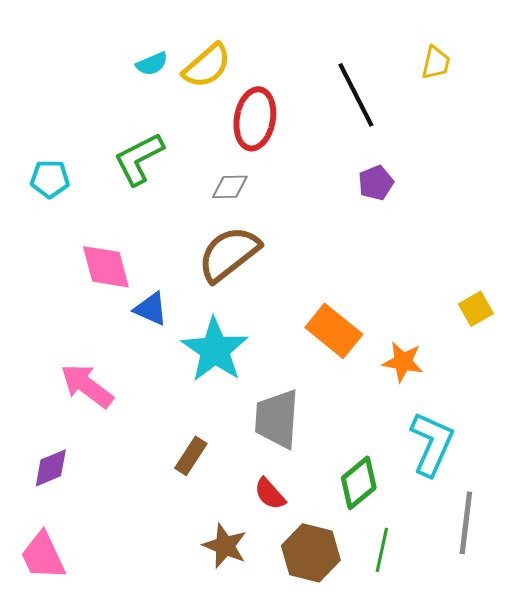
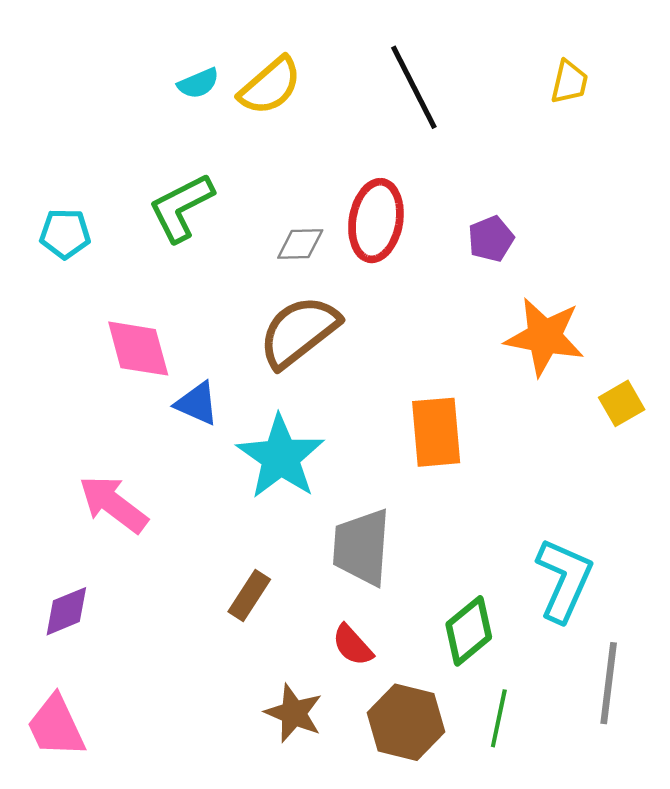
black line: (356, 95) -> (414, 87), moved
red ellipse: (255, 119) -> (376, 221), moved
orange rectangle: (334, 331) -> (436, 432), turned 46
orange star: (403, 362) -> (545, 337), moved, size x1.5

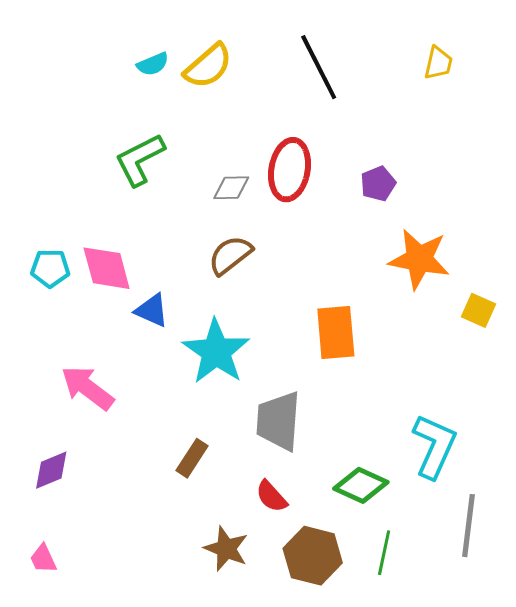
cyan pentagon: (65, 234) -> (50, 268), moved
brown semicircle: (299, 332) -> (230, 255), size x0.7
yellow square: (622, 403) -> (479, 310), turned -36
green diamond: (469, 631) -> (361, 485), turned 64
pink trapezoid: (56, 726) -> (43, 559), size x0.6

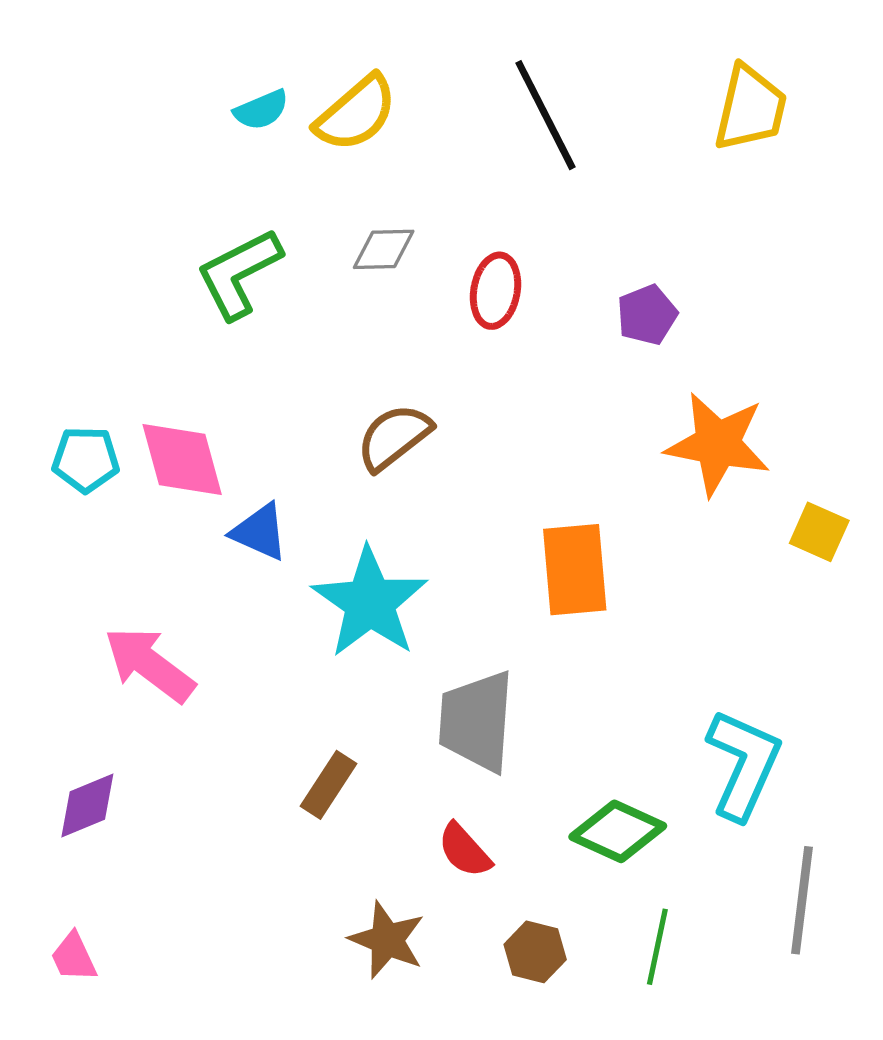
yellow trapezoid: (438, 63) -> (750, 108), size x1.5
red ellipse: (290, 170) -> (495, 291), size x0.7
gray diamond: (231, 188) -> (384, 249), moved
brown hexagon: (313, 556) -> (535, 952), size x0.6

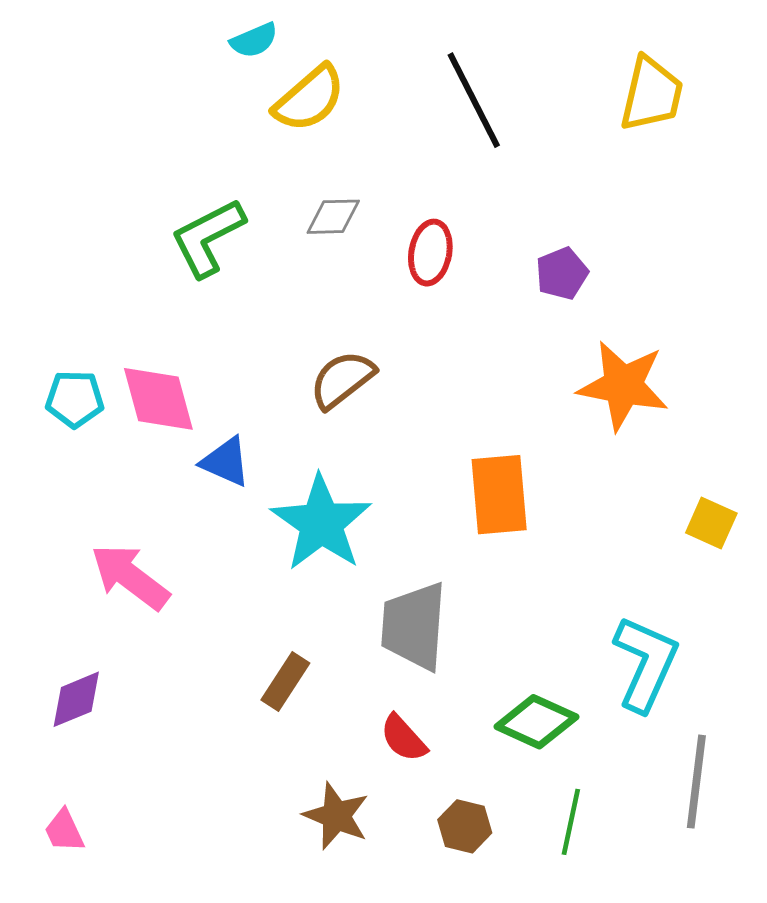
cyan semicircle: (261, 110) -> (254, 40), moved
yellow square: (819, 532) -> (711, 523), moved

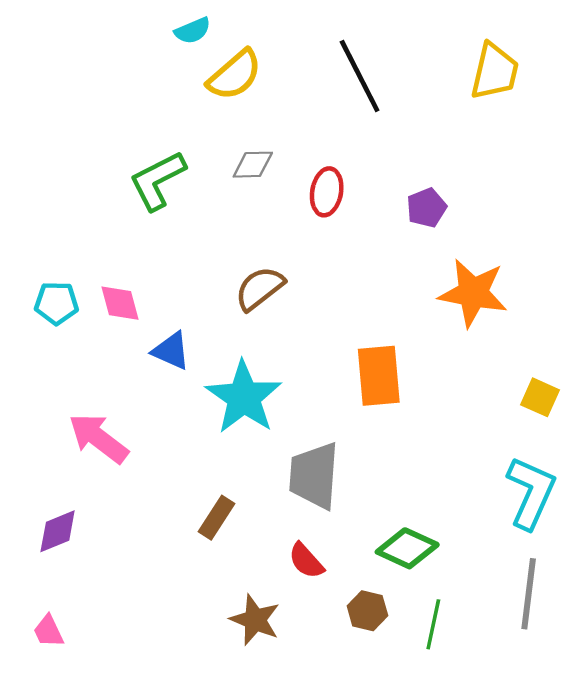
pink diamond: (158, 399) -> (120, 303), size x0.7
cyan L-shape: (646, 663) -> (531, 493), moved
brown hexagon: (465, 826) -> (367, 611), moved

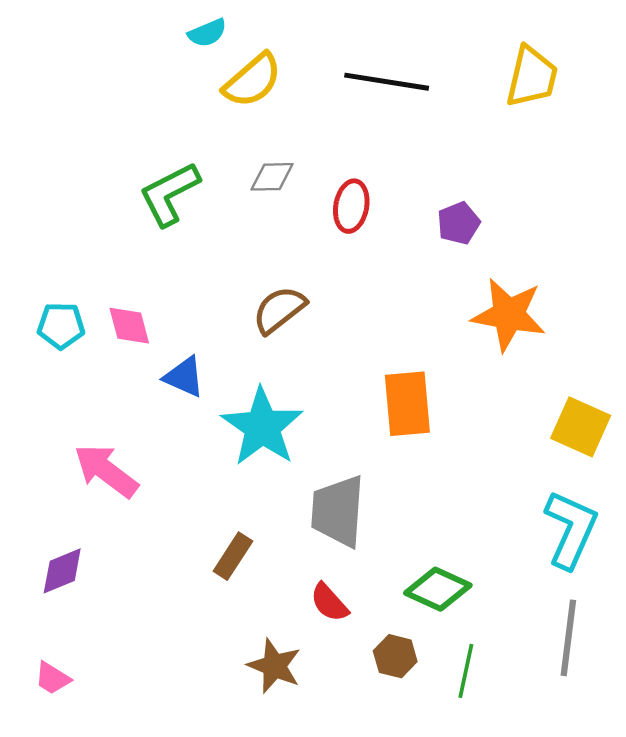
black line: (360, 76) -> (387, 82), turned -54
yellow square: (540, 397) -> (581, 427), size x1.4
pink trapezoid: (48, 631) -> (52, 678), turned -33

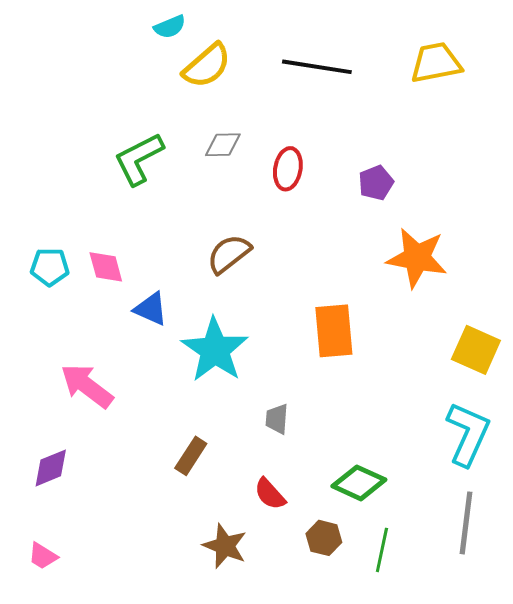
yellow trapezoid: (532, 77) -> (436, 63), turned -114
gray trapezoid: (338, 511) -> (277, 419), size x0.5

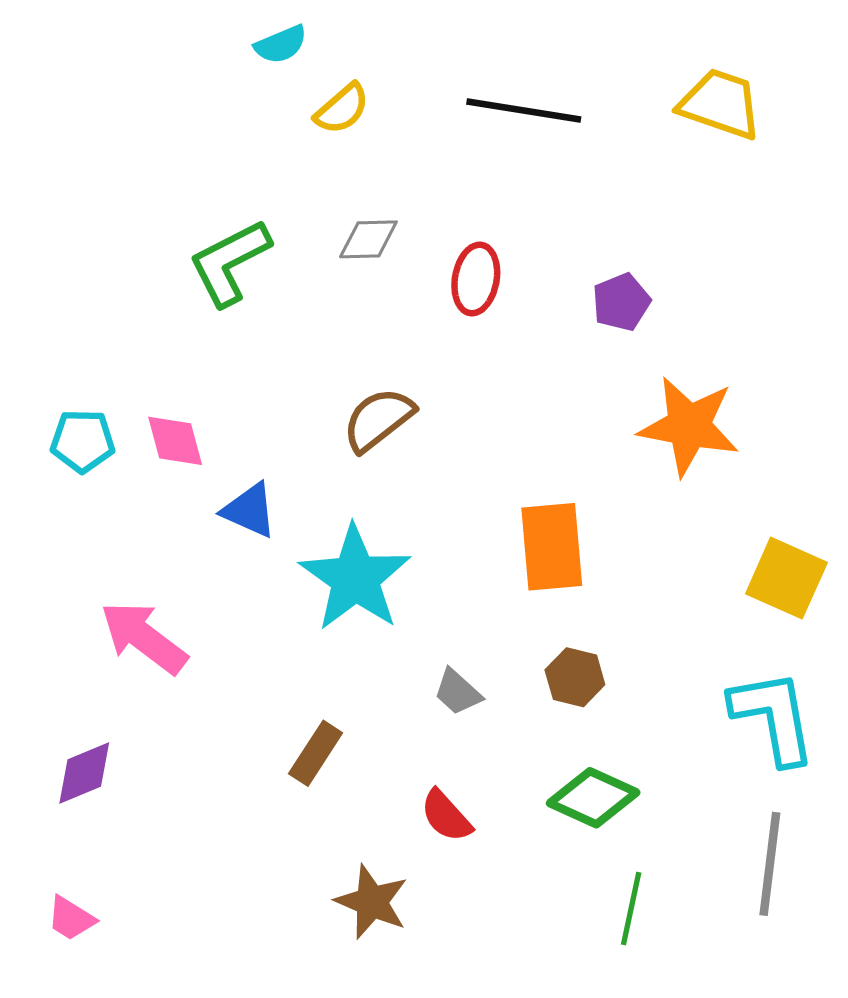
yellow trapezoid: (436, 63) -> (720, 104), turned 30
yellow semicircle: (207, 66) -> (342, 109), size x0.7
gray trapezoid: (277, 419) -> (458, 692), turned -52
cyan L-shape: (468, 434) -> (773, 717), turned -34
brown hexagon: (324, 538) -> (575, 677), moved

